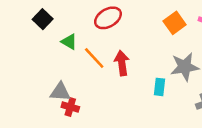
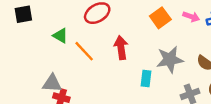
black square: (43, 19) -> (23, 14), moved, turned 36
red arrow: (122, 63) -> (121, 48), moved

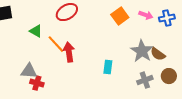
red arrow: (121, 48) -> (69, 52), moved
gray star: (170, 59) -> (142, 51), moved, turned -30

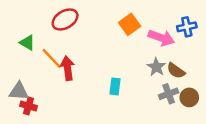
pink arrow: (146, 15) -> (161, 38), moved, size x1.5
gray star: (142, 51) -> (156, 67), size x0.7
gray cross: (145, 80) -> (169, 94), moved

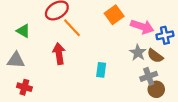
blue cross: (187, 27) -> (165, 35), moved
orange line: (52, 58) -> (72, 28), moved
gray triangle: (19, 91) -> (16, 60), moved
brown circle: (189, 97) -> (156, 89), moved

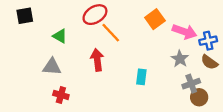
brown semicircle: (155, 56) -> (209, 62), moved

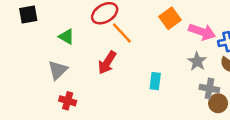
red arrow: (97, 60) -> (107, 63), turned -140
gray triangle: (52, 67) -> (58, 70), turned -48
gray cross: (191, 84) -> (209, 88), turned 30

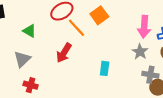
orange square: (170, 18) -> (99, 15), moved
pink arrow: (202, 32) -> (144, 27), turned 75

